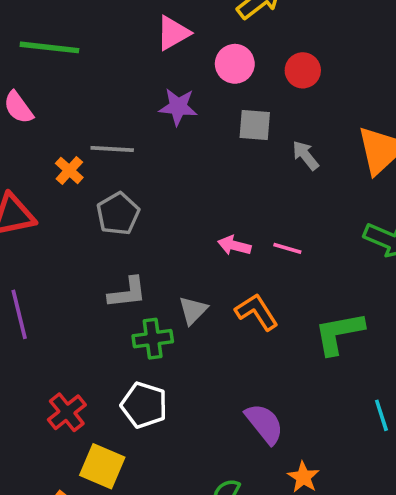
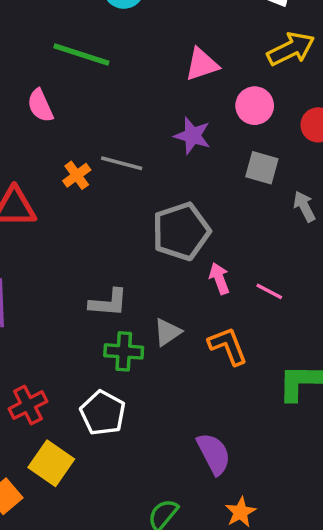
gray pentagon: (118, 214) -> (181, 231), moved, size x1.4
pink arrow: (234, 246) -> (219, 278), turned 44

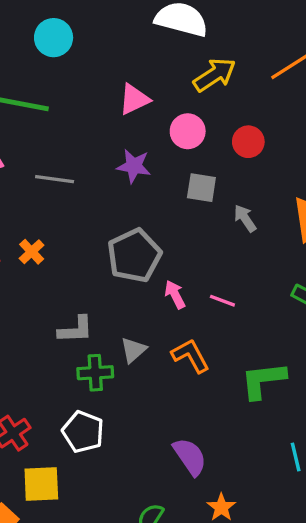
gray line: (122, 163) -> (55, 179), moved
orange cross: (77, 175) -> (32, 252), moved
yellow square: (51, 463) -> (41, 484), turned -30

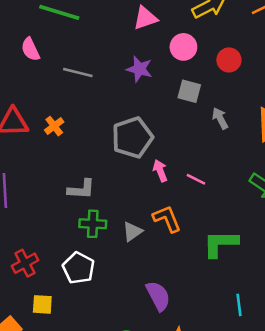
gray triangle: (133, 350) -> (132, 231), moved
yellow square: (41, 484) -> (42, 304), size x0.7

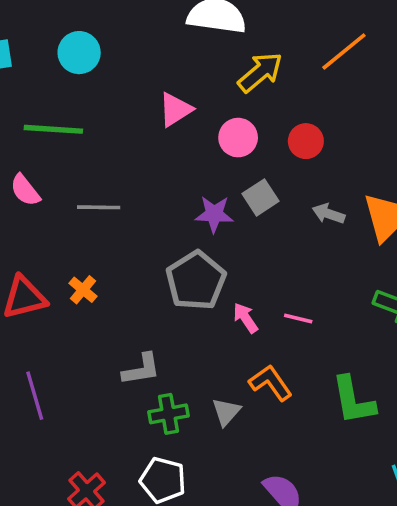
purple star: (139, 69) -> (214, 214), moved
gray square: (189, 91) -> (260, 197), turned -35
gray arrow: (220, 118) -> (328, 214), moved, turned -30
green L-shape: (221, 244) -> (353, 400), turned -87

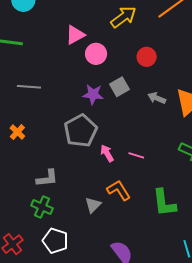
pink circle: (238, 138) -> (96, 54), moved
green cross: (168, 414) -> (42, 207), moved, turned 30

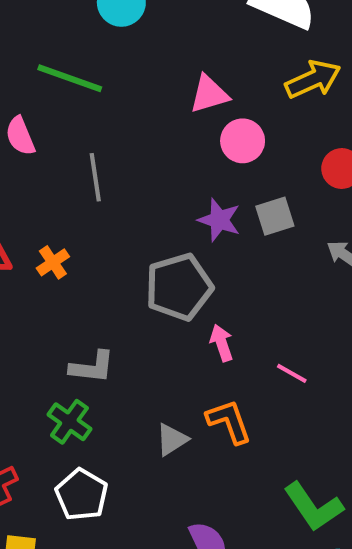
gray line: (29, 87) -> (95, 177), turned 65
pink line: (136, 155) -> (292, 373), moved
green L-shape: (164, 203) -> (313, 507), moved, turned -40

